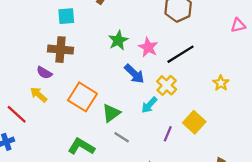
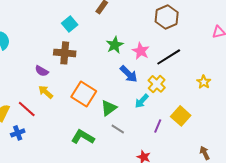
cyan square: (66, 16) -> (70, 24), turned -35
purple semicircle: (44, 73) -> (42, 71), moved

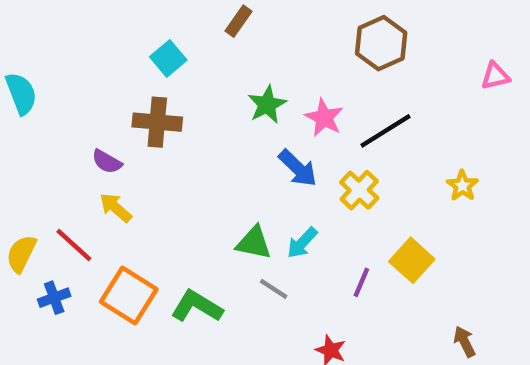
orange square: (84, 94) -> (129, 295), moved
cyan arrow: (142, 101) -> (302, 243), moved
green triangle: (109, 108) -> (254, 243), turned 48

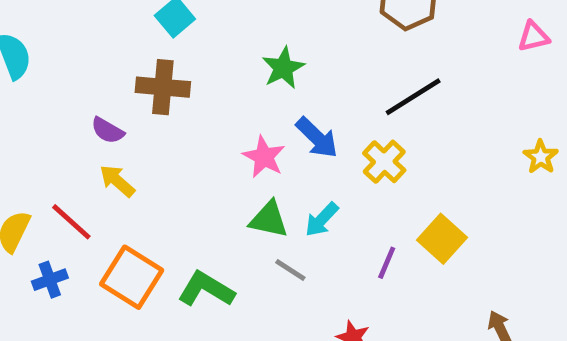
pink star: (324, 118) -> (264, 157), moved
yellow star: (462, 186) -> (541, 157), moved

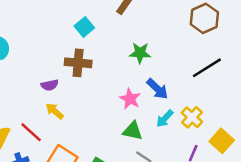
green star: (283, 68) -> (140, 53), turned 30
purple semicircle: (108, 130) -> (50, 85), turned -42
yellow cross: (384, 162) -> (192, 117), moved
cyan arrow: (322, 219) -> (165, 119), moved

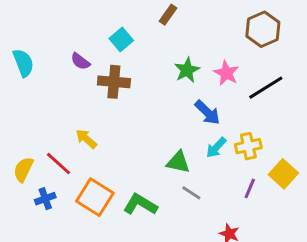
green star: (140, 53) -> (187, 70), turned -30
purple semicircle: (50, 85) -> (80, 61), moved, turned 49
pink star: (130, 99) -> (226, 73), moved
yellow cross: (192, 117) -> (248, 146), turned 35

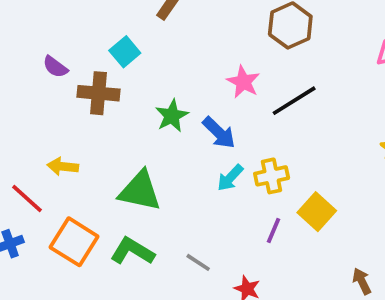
cyan square: (121, 39) -> (125, 52), moved
green star: (187, 70) -> (172, 116), moved
yellow arrow: (86, 139) -> (63, 167), turned -35
green triangle: (178, 162) -> (140, 191), moved, size x1.4
gray line: (191, 193) -> (198, 262), moved

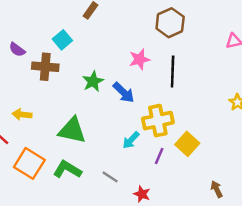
pink star: (243, 82) -> (139, 59), turned 30
black line: (294, 101) -> (173, 72), turned -56
yellow cross: (272, 176) -> (158, 121), size x1.4
cyan arrow: (230, 178) -> (131, 140), moved

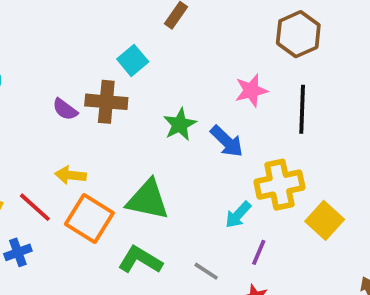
purple semicircle: (17, 50) -> (65, 109), moved
purple line: (159, 156) -> (259, 252), moved
orange square: (29, 163) -> (89, 219), moved

